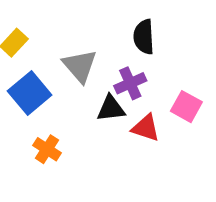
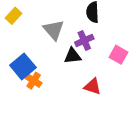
blue square: (30, 93) -> (23, 66), moved
red triangle: (146, 128) -> (93, 87), moved

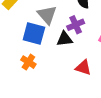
blue square: (23, 66) -> (34, 34), moved, turned -35

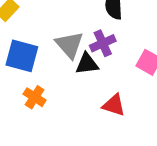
gray triangle: (47, 15) -> (69, 45), moved
blue square: (34, 34) -> (22, 56), moved

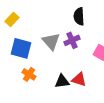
black triangle: (87, 64) -> (62, 81), moved

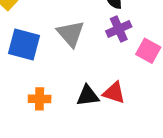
purple cross: (72, 40) -> (119, 29), moved
orange cross: (29, 74) -> (40, 99), moved, turned -32

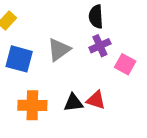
gray triangle: (71, 34) -> (59, 50), turned 35
orange cross: (40, 99) -> (32, 105), size x1.5

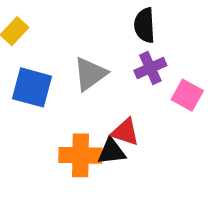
red triangle: (96, 100) -> (125, 132), moved
orange cross: (32, 105) -> (80, 155), moved

